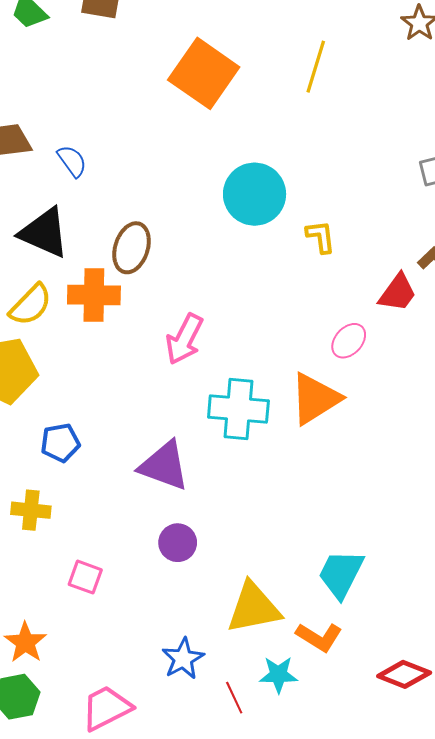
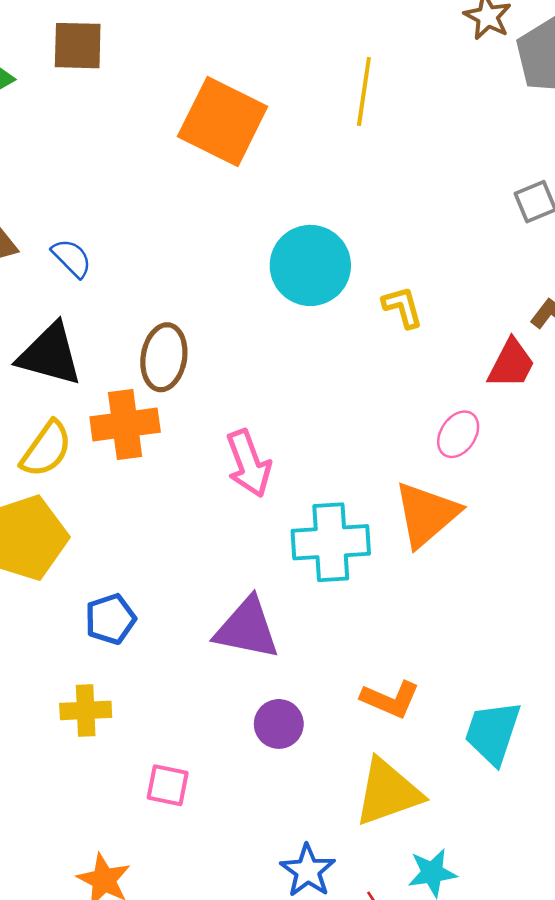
pink arrow: (184, 339) -> (249, 463), turned -39
orange L-shape: (319, 637) -> (390, 699), moved

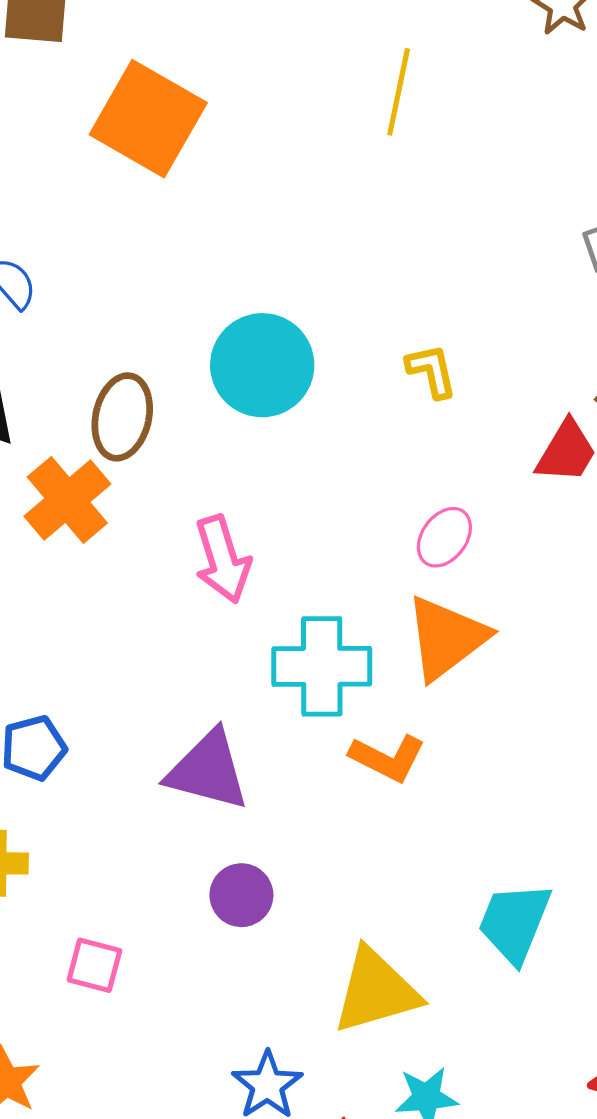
orange square: (223, 121) -> (148, 119), moved
cyan circle: (310, 265) -> (262, 365), moved
orange cross: (125, 424) -> (67, 500), turned -36
pink ellipse: (458, 434) -> (444, 537), moved
orange L-shape: (390, 699) -> (388, 758), moved

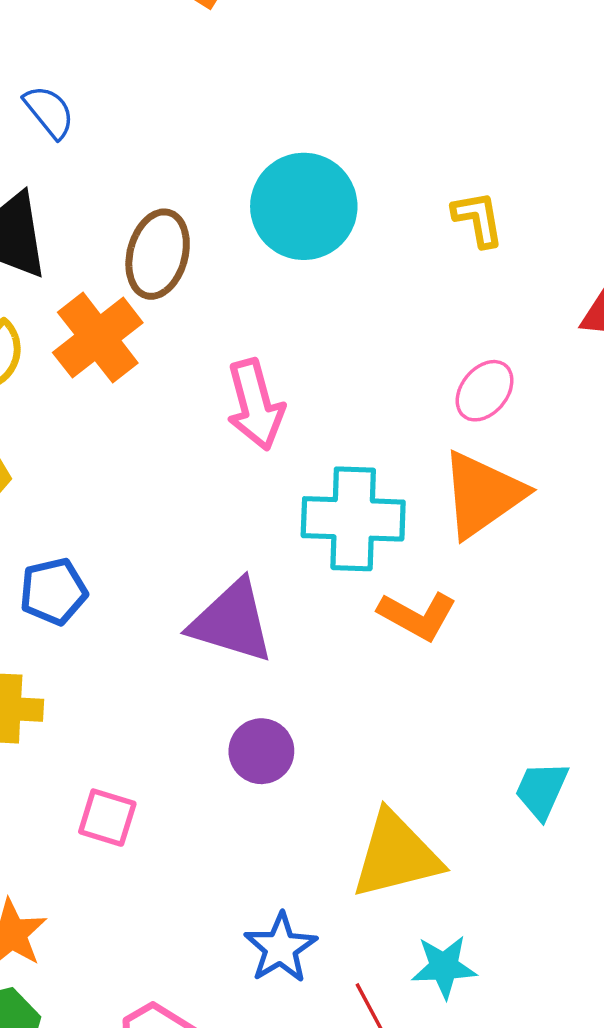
cyan trapezoid: (515, 922) -> (542, 790), size x0.7

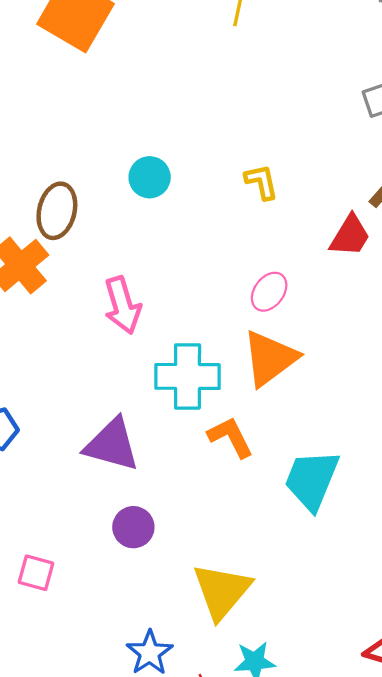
cyan circle: (304, 206) -> (150, 177), size x0.6
orange L-shape: (417, 616) -> (231, 437), turned -144
cyan trapezoid: (542, 790) -> (312, 480), moved, size x1.6
yellow triangle: (396, 855) -> (222, 591), turned -34

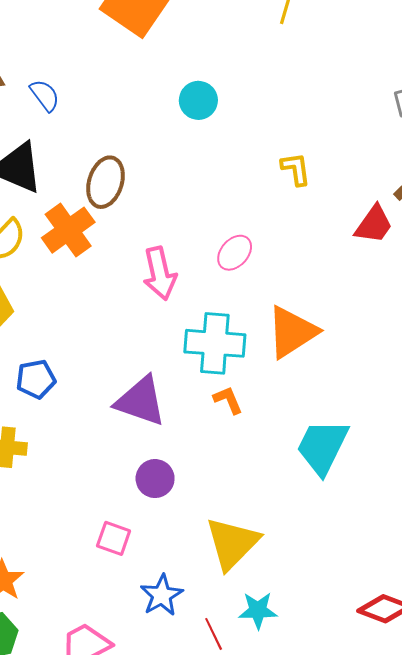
cyan circle: (150, 177) -> (198, 100), moved
pink ellipse: (269, 292) -> (235, 253), moved
orange L-shape: (231, 437) -> (228, 400), moved, size x0.7
pink square: (36, 573) -> (114, 538), moved

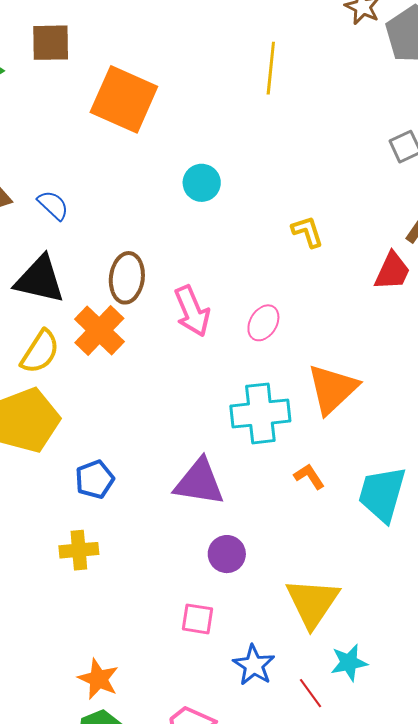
pink arrow: (160, 273) -> (192, 311), moved
orange L-shape: (228, 400) -> (309, 476), moved

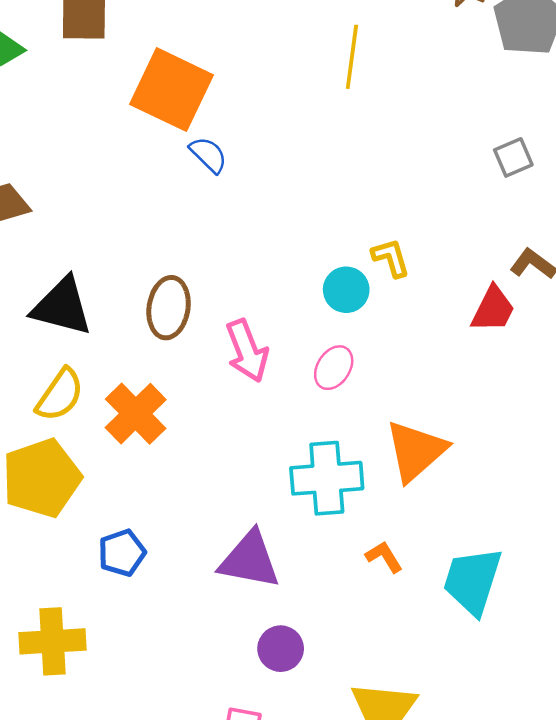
cyan circle: (202, 183) -> (346, 290), moved
blue semicircle: (53, 205) -> (208, 155), moved
orange cross: (99, 330) -> (136, 414), moved
yellow cross: (79, 550) -> (52, 641), moved, size x1.4

